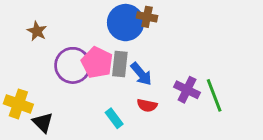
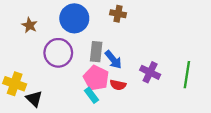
blue circle: (126, 23) -> (74, 18), moved
pink pentagon: (97, 63) -> (96, 78), moved
green line: (214, 95) -> (187, 75), moved, turned 30

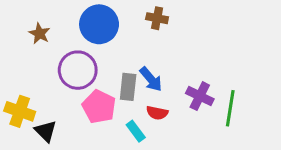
gray rectangle: (96, 52) -> (128, 87), moved
green line: (187, 75) -> (230, 108), moved
pink pentagon: (96, 78) -> (99, 107), moved
cyan rectangle: (92, 95) -> (136, 131), moved

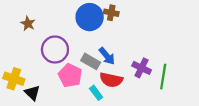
blue circle: (99, 24) -> (90, 17), moved
gray rectangle: (128, 87) -> (91, 61), turned -66
red semicircle: (157, 113) -> (111, 80), size x1.5

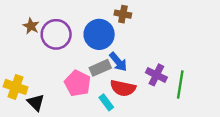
blue circle: (90, 17) -> (99, 34), moved
purple circle: (55, 50) -> (56, 34), moved
gray rectangle: (91, 61) -> (100, 68), turned -54

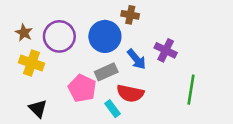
brown star: (31, 26) -> (24, 33), moved
blue arrow: (118, 62) -> (137, 59), moved
purple cross: (156, 75) -> (166, 50), moved
yellow cross: (16, 87) -> (31, 63), moved

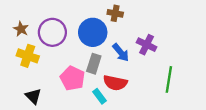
gray rectangle: (106, 72) -> (94, 64), turned -48

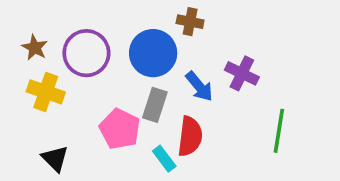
red semicircle: (115, 83) -> (190, 136), turned -95

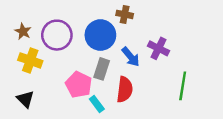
black triangle: (55, 159) -> (25, 99), moved
cyan rectangle: (164, 159) -> (97, 104), moved

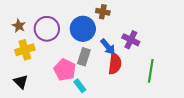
yellow cross: (30, 60) -> (25, 50), turned -36
red semicircle: (125, 89) -> (115, 64), moved

